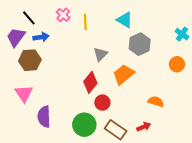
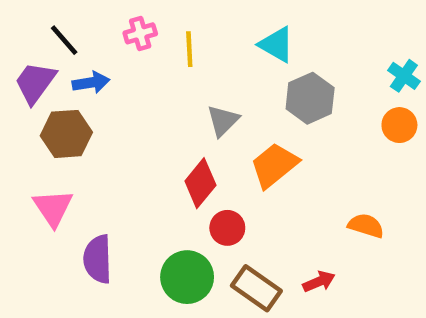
pink cross: (63, 15) -> (140, 33), turned 32
orange circle: (177, 64) -> (399, 125), moved
orange semicircle: (156, 102) -> (366, 226), moved

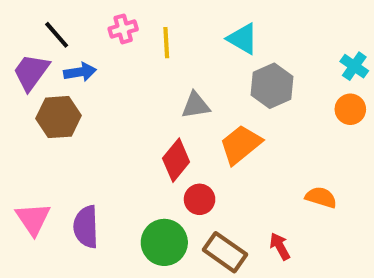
gray triangle: (223, 121) -> (196, 105), turned 36
pink triangle: (53, 208) -> (33, 219), moved
red arrow: (319, 282) -> (280, 246), turned -96

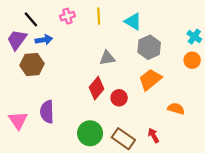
yellow line: (166, 43) -> (99, 16), moved
orange trapezoid: (241, 145) -> (150, 80), moved
red circle: (200, 199) -> (119, 98), moved
purple semicircle: (86, 227) -> (47, 112), moved

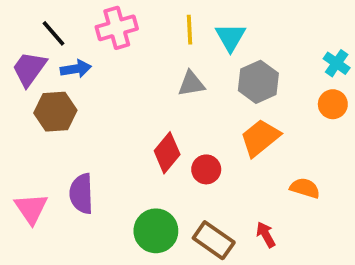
pink cross: (67, 16) -> (117, 28), size x1.5
yellow line: (99, 16) -> (189, 30), moved
cyan triangle: (133, 21) -> (230, 37), turned 30
gray triangle: (107, 58) -> (191, 84), moved

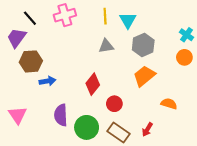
blue arrow: (76, 69) -> (47, 81), moved
red circle: (206, 169) -> (114, 104), moved
purple semicircle: (81, 194) -> (61, 115), moved
red arrow: (266, 235) -> (147, 129), turned -120

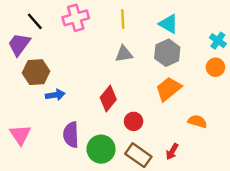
cyan triangle: (128, 20) -> (168, 24), moved, turned -30

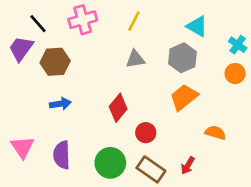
yellow line: (123, 19) -> (134, 21), turned 30
cyan triangle: (168, 24) -> (197, 26), moved
brown hexagon: (36, 72) -> (55, 62), moved
purple semicircle: (71, 135) -> (62, 155), moved

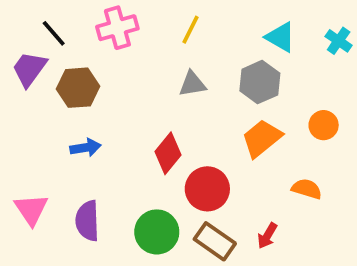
cyan cross: (238, 45) -> (339, 41), moved
orange circle: (235, 74) -> (324, 125), moved
red circle: (146, 133) -> (207, 189), size x1.5

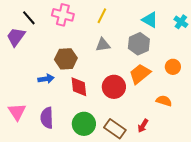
pink cross: (117, 28) -> (63, 15), turned 30
brown hexagon: (78, 88) -> (66, 59), moved
red diamond: (168, 153) -> (79, 87), moved, turned -45
red circle: (207, 189) -> (114, 87), moved

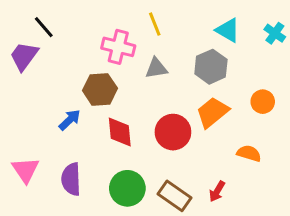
pink cross: (63, 15) -> (118, 47), moved
yellow line: (102, 16) -> (155, 24), turned -49
blue arrow: (46, 79) -> (70, 120), turned -35

